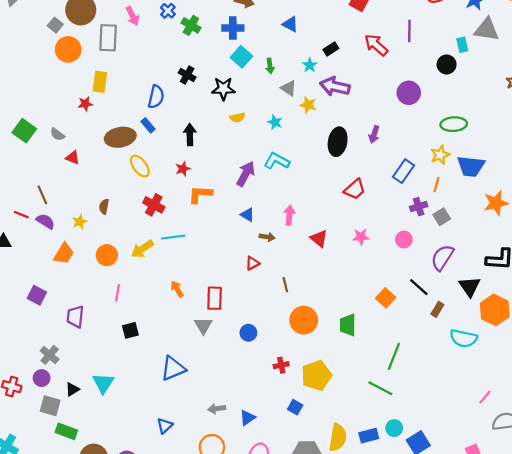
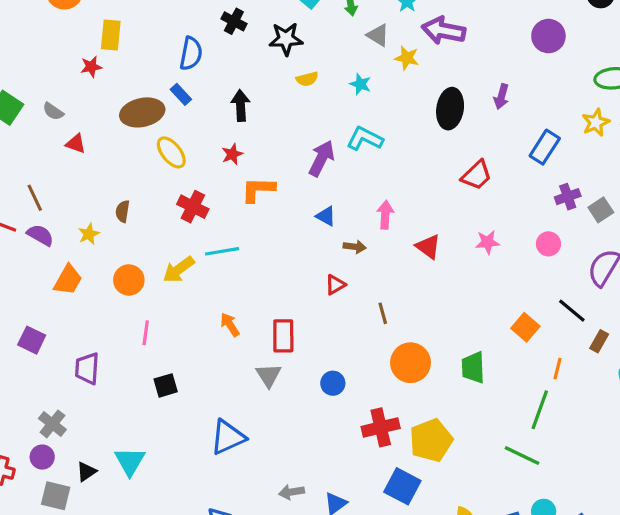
orange line: (436, 185) -> (558, 369), moved
red cross: (281, 365) -> (381, 427), size x1.6
blue square: (295, 407) -> (402, 486), size x1.6

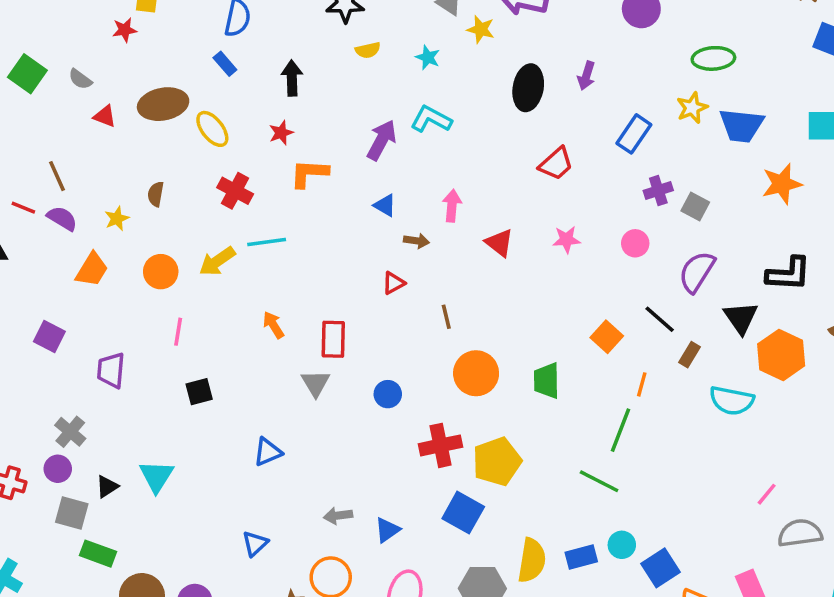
brown ellipse: (142, 112) -> (163, 104), moved
gray square: (601, 210) -> (695, 206), turned -30
blue triangle: (228, 437) -> (268, 452), size x0.7

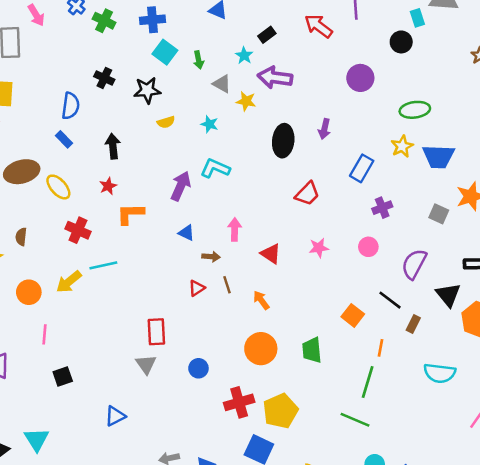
gray square: (695, 206) -> (439, 214), moved
brown line: (446, 317) -> (227, 285), moved
orange arrow: (273, 325) -> (261, 300), moved
cyan semicircle: (732, 401) -> (440, 373), moved

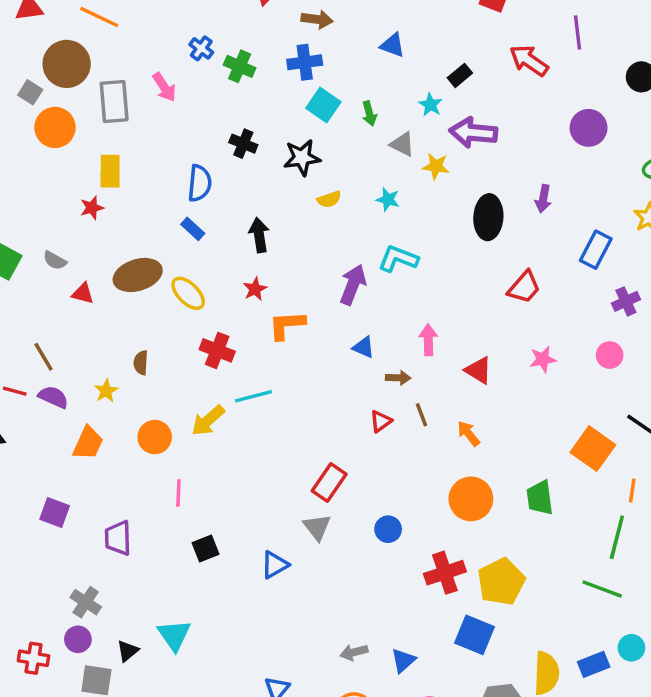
pink arrow: (36, 15) -> (164, 87), moved
orange square: (353, 315) -> (593, 449), size x1.4
red rectangle: (156, 332) -> (329, 482), turned 40
blue triangle: (115, 416) -> (275, 565), moved

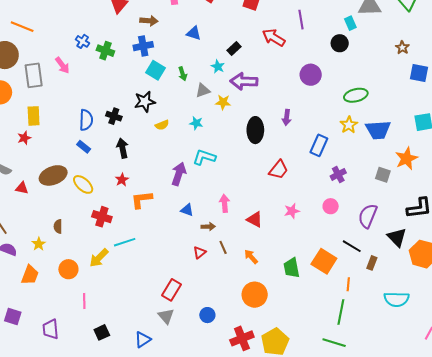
black cross: (243, 144) -> (114, 116), moved
gray triangle: (402, 144) -> (203, 90), turned -42
green trapezoid: (540, 498) -> (292, 268), moved

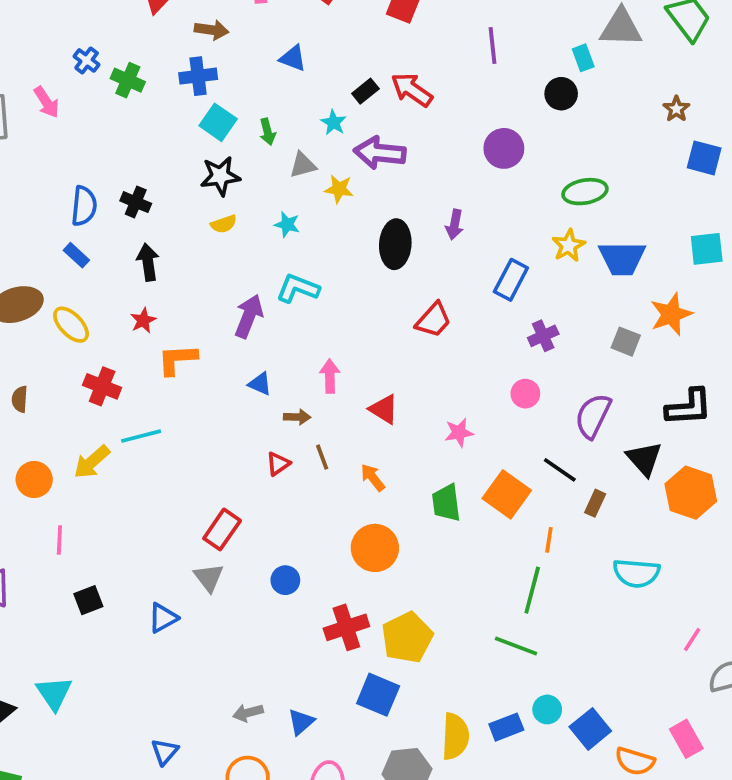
red arrow: (274, 38) -> (412, 90), moved
black star: (145, 102) -> (220, 176), moved
pink star: (292, 211) -> (459, 433), moved

